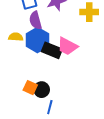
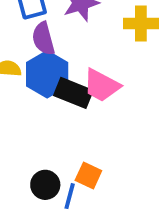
orange square: (30, 88) -> (88, 175), moved
black circle: (42, 90) -> (45, 185), moved

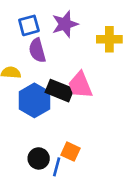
blue hexagon: (47, 74) -> (34, 100), moved
pink trapezoid: (102, 85) -> (80, 85), turned 40

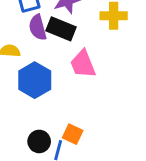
black rectangle: (59, 91) -> (61, 29), moved

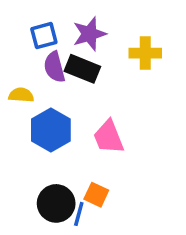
pink trapezoid: (83, 64) -> (109, 137), moved
black circle: (39, 141) -> (56, 203), size x1.4

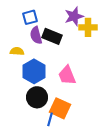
purple star: (89, 34) -> (74, 16), moved
orange square: (96, 195) -> (60, 108), size x1.5
black circle: (56, 203) -> (37, 97), moved

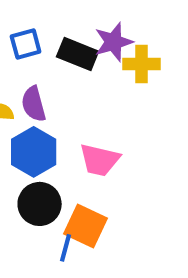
purple semicircle: (36, 35) -> (34, 104), moved
black rectangle: (52, 36) -> (78, 54), moved
pink trapezoid: (67, 75) -> (100, 160), turned -55

